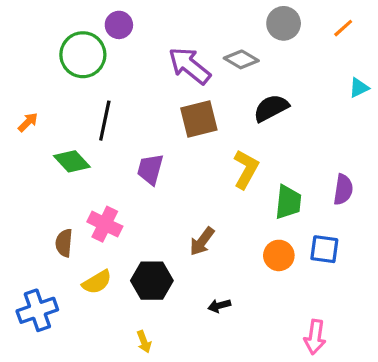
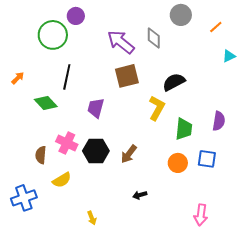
orange line: (343, 28) -> (216, 27), moved
gray diamond: (241, 59) -> (154, 38), turned 60
black semicircle: (271, 108) -> (174, 82), moved
black hexagon: (152, 281) -> (96, 151), moved

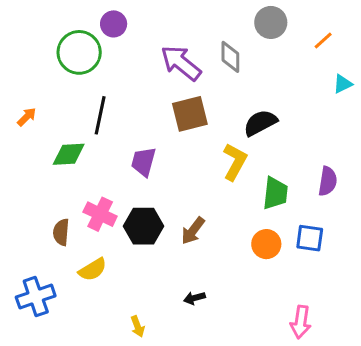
green diamond: (46, 103) -> (69, 154), turned -50
black arrow: (140, 195) -> (194, 298), moved

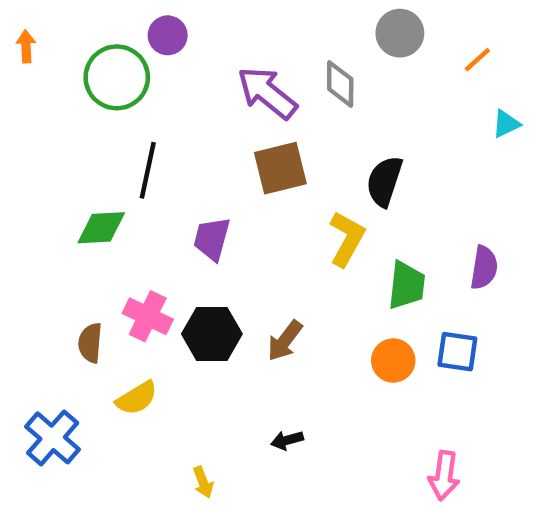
orange arrow: (27, 117) -> (26, 46), moved, turned -48
black semicircle: (260, 123) -> (384, 181), turned -44
blue cross: (36, 296) -> (53, 438), turned -30

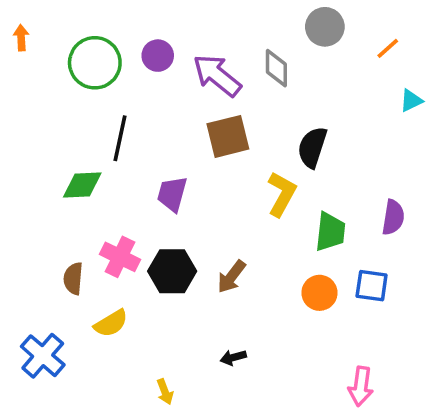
purple circle: (168, 35) -> (158, 56), moved

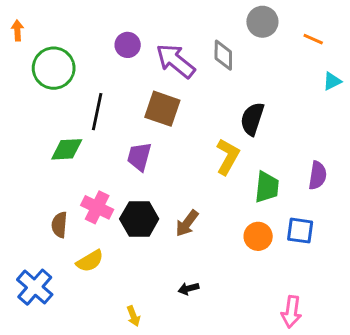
orange line: (388, 48) -> (313, 39), turned 66
green circle: (95, 63) -> (54, 68), moved
brown square: (228, 136) -> (162, 109), moved, turned 33

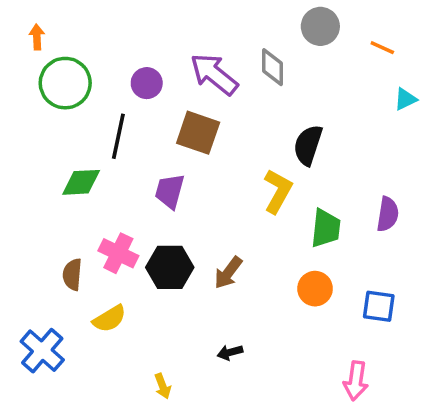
orange arrow: (17, 30) -> (37, 37), moved
purple circle: (128, 45) -> (147, 83), moved
blue square: (300, 231) -> (379, 306), moved

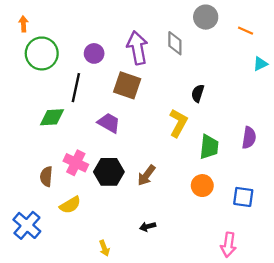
purple arrow: (214, 74) -> (137, 48), turned 40
black semicircle: (308, 145) -> (198, 93), size x0.7
purple trapezoid: (170, 191) -> (109, 123), turned 105

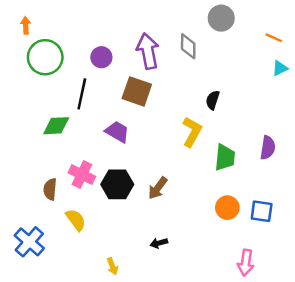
orange line: (246, 31) -> (274, 38), moved
orange circle: (202, 186) -> (227, 208), moved
yellow semicircle: (70, 205) -> (76, 220), turned -95

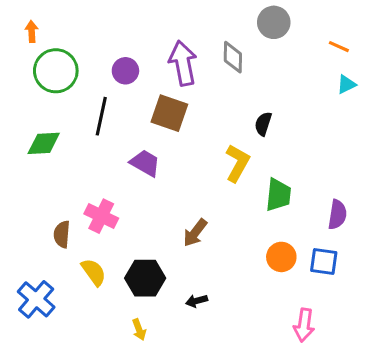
green diamond: (56, 126) -> (44, 143), moved
purple semicircle: (268, 148) -> (337, 215), moved
black hexagon: (117, 184) -> (145, 278), moved

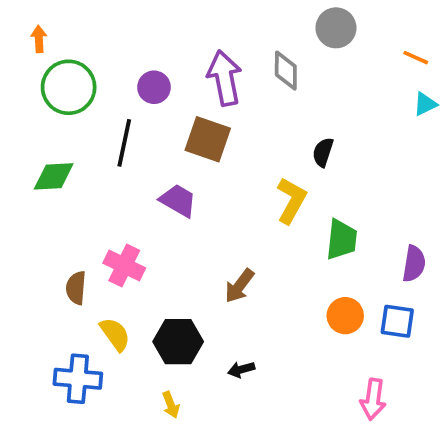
blue cross: (36, 299) -> (78, 379), moved, turned -36

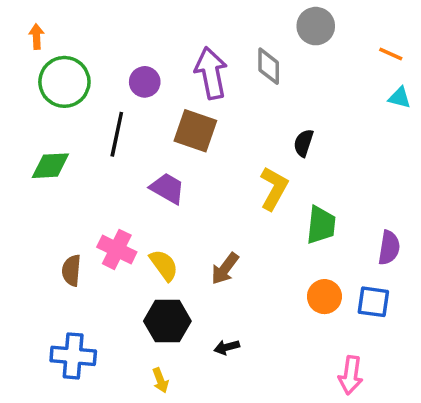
cyan triangle: (425, 104) -> (400, 98), turned 40
yellow semicircle: (115, 334) -> (164, 265), moved

